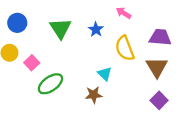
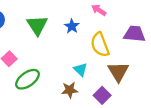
brown triangle: (157, 67) -> (118, 72), moved
purple square: (159, 100) -> (102, 95), moved

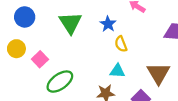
yellow semicircle: (100, 45) -> (121, 44), moved, size x0.6
cyan triangle: (80, 70) -> (117, 71), turned -40

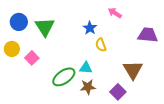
green triangle: (70, 23) -> (45, 27), moved
cyan triangle: (117, 71) -> (86, 68), moved
green ellipse: (60, 82) -> (64, 77), moved

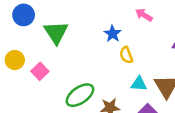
blue circle: (19, 22) -> (24, 15), moved
cyan triangle: (86, 68) -> (139, 84), moved

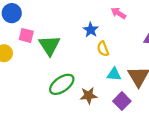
green triangle: (56, 32) -> (50, 45), moved
pink square: (40, 71) -> (26, 35), moved, turned -32

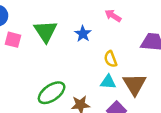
green triangle: (50, 45) -> (46, 31), moved
yellow semicircle: (103, 49) -> (111, 59), moved

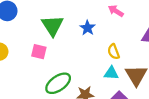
pink square: (13, 40) -> (39, 52), moved

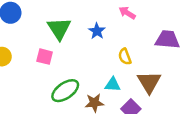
cyan triangle: (111, 73) -> (113, 85), moved

